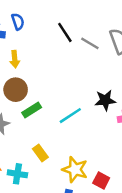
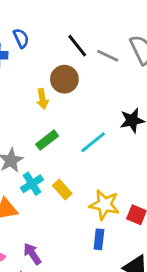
yellow arrow: (15, 59) -> (42, 99), moved
brown circle: (16, 90) -> (64, 79), moved
cyan cross: (17, 174) -> (32, 184), moved, turned -36

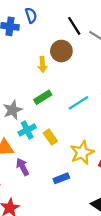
yellow star: (104, 205) -> (82, 153), turned 30
blue rectangle: (99, 239) -> (61, 178), moved, turned 56
purple arrow: (32, 254) -> (23, 167), moved

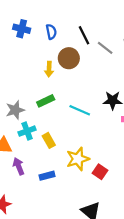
blue semicircle: (31, 15) -> (51, 32), moved
cyan line: (78, 103) -> (80, 110), turned 50
blue rectangle: (61, 178) -> (47, 176), moved

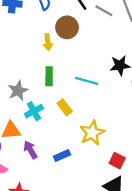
green rectangle: (46, 101) -> (49, 76), turned -56
yellow rectangle: (49, 140) -> (65, 107), moved
red square: (100, 172) -> (117, 161), moved

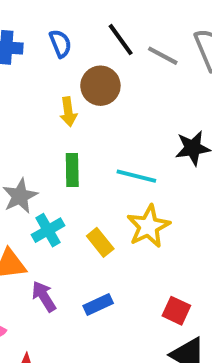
yellow rectangle: (65, 107) -> (100, 242), moved
yellow star: (92, 133) -> (148, 226), moved
red square: (117, 161) -> (176, 311), moved

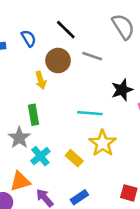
gray line: (163, 56) -> (92, 56), moved
green rectangle: (72, 170) -> (34, 115), moved

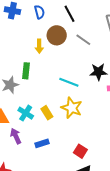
yellow star: (103, 143) -> (72, 108), turned -30
cyan cross: (40, 156) -> (26, 113), moved, turned -35

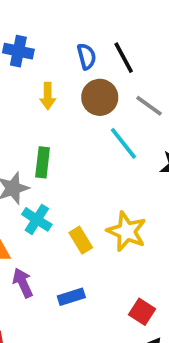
blue semicircle: (39, 12) -> (87, 56), moved
yellow arrow: (39, 46) -> (48, 96), moved
cyan line: (69, 82) -> (123, 143), moved, turned 30
cyan cross: (26, 113) -> (37, 219), moved

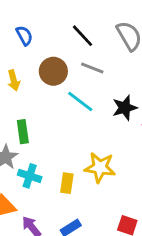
blue semicircle: (87, 56) -> (24, 35), moved
black line: (124, 58) -> (83, 36), moved
yellow rectangle: (81, 240) -> (67, 183), turned 54

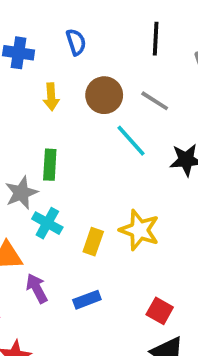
black line: (83, 36) -> (156, 39), moved, turned 35

